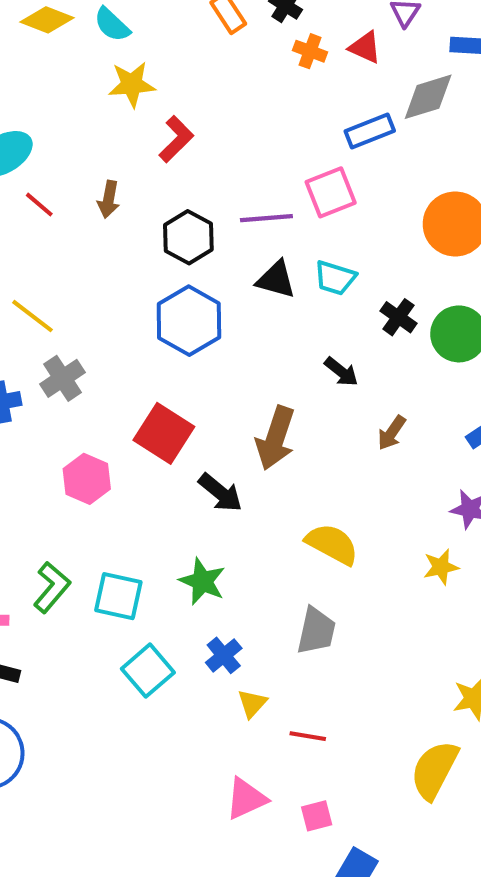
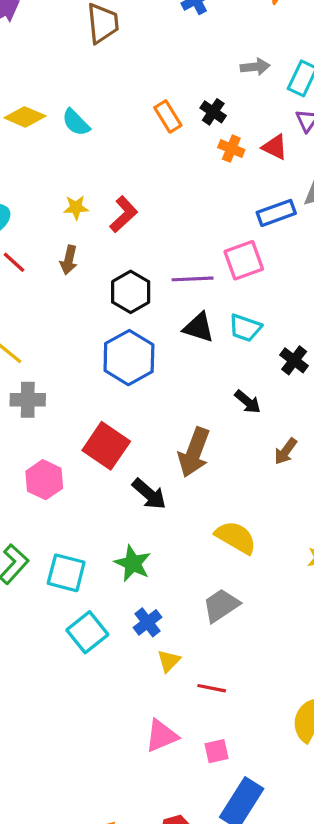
yellow star: (132, 84) -> (76, 207), moved, size x0.7
gray cross: (63, 378) -> (28, 400), turned 32
gray trapezoid: (316, 631) -> (221, 605), turned -138

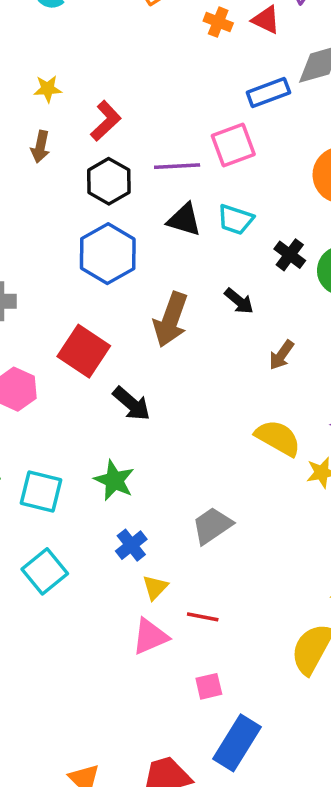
red L-shape: (124, 214) -> (106, 121), moved
brown arrow: (194, 452) -> (171, 320), moved
yellow semicircle: (236, 537) -> (278, 438), moved
cyan square: (87, 632) -> (45, 571), moved
pink triangle: (161, 736) -> (150, 637), moved

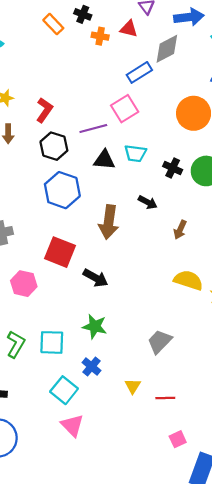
blue cross: (131, 545) -> (92, 367), moved
pink triangle: (150, 637) -> (72, 425), moved, turned -40

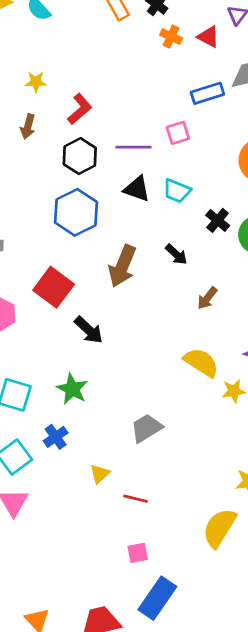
pink square: (125, 109) -> (178, 133), size x0.7

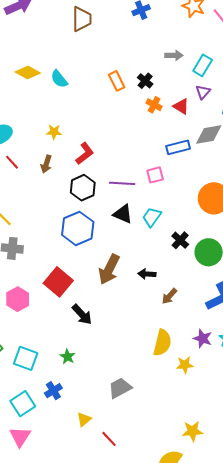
cyan trapezoid: (177, 191) -> (152, 217), turned 100
black arrow: (176, 254) -> (147, 274), moved, turned 138
yellow semicircle: (201, 362) -> (162, 343), turned 68
green star: (72, 389) -> (67, 357), size x0.7
red line: (136, 499) -> (109, 439), turned 30

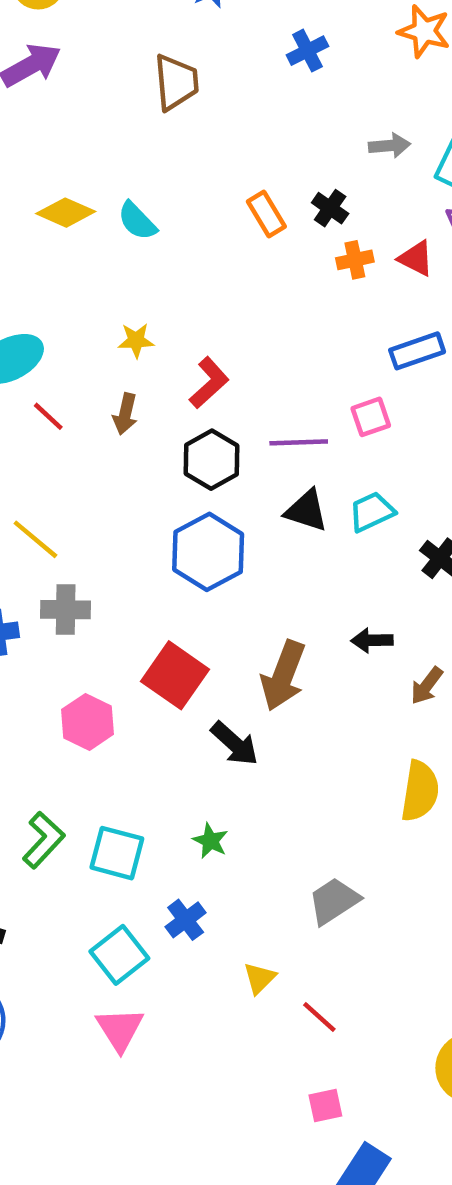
orange cross: (154, 105) -> (355, 260), turned -35
cyan trapezoid: (152, 217) -> (372, 512), turned 35
brown arrow: (109, 269) -> (283, 676), moved

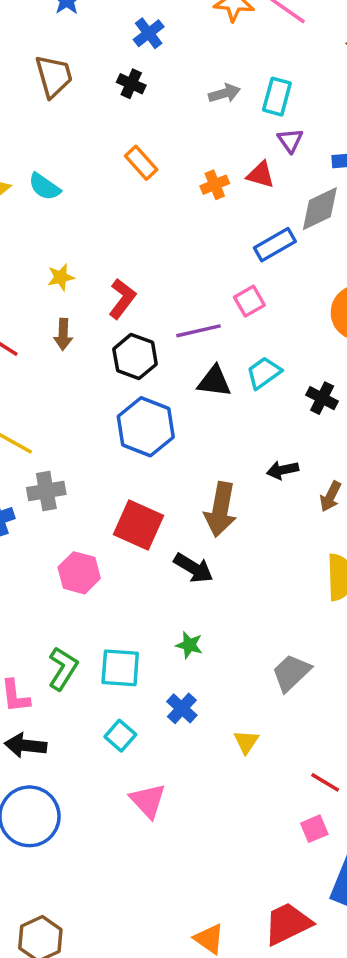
black cross: (330, 208) -> (131, 84), moved
cyan square: (119, 955) -> (120, 736), moved, size x0.7
red line: (319, 1017) -> (325, 782), moved

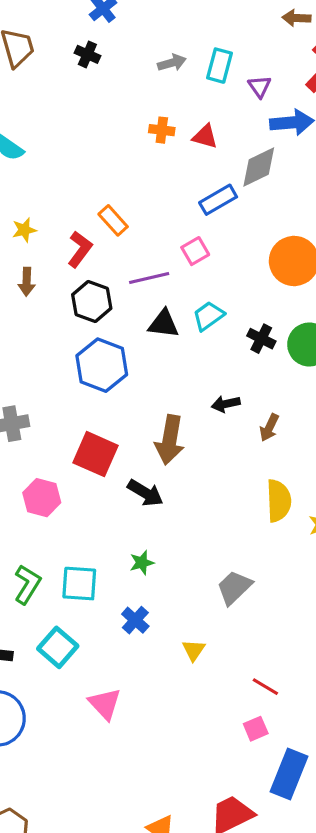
purple triangle: (290, 140) -> (260, 86), moved
orange rectangle: (141, 163) -> (113, 220), moved
orange cross: (215, 185) -> (162, 130), moved, turned 30
green star: (189, 645) -> (142, 563), turned -30
cyan square: (120, 736) -> (58, 647), moved, size x1.4

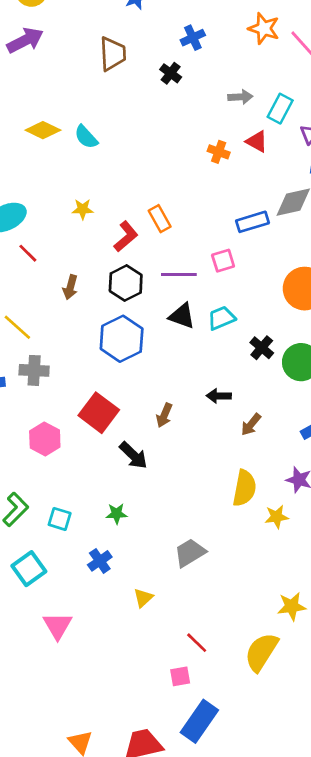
red triangle: (205, 136) -> (257, 141), moved
brown arrow: (27, 282) -> (70, 287), moved
brown arrow: (170, 440) -> (164, 415), size x0.6
cyan square: (79, 584) -> (60, 519), size x0.7

